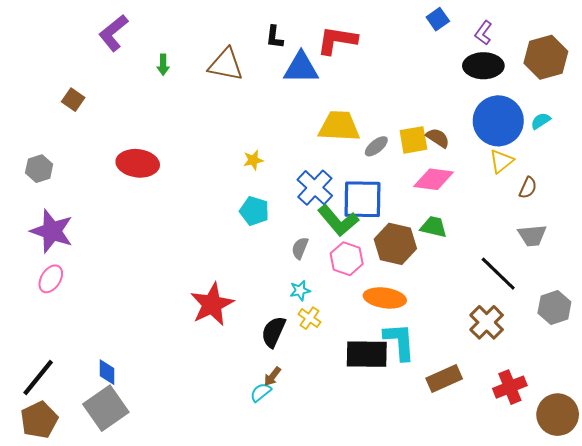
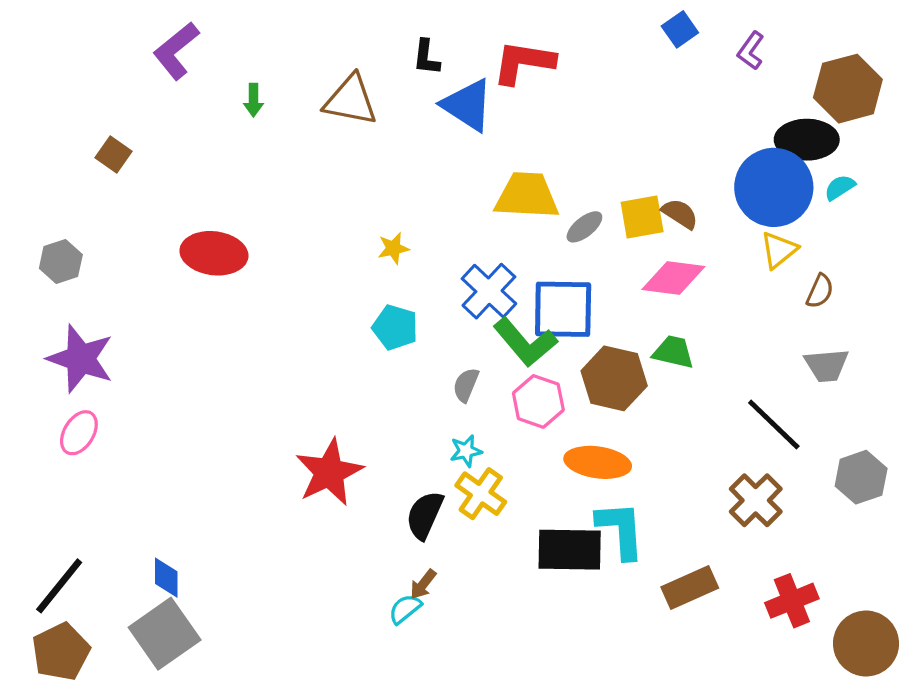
black ellipse: (483, 66) -> (807, 140), moved
blue triangle: (301, 68) -> (468, 105), turned 33
yellow cross: (309, 318) -> (481, 494), size x1.4

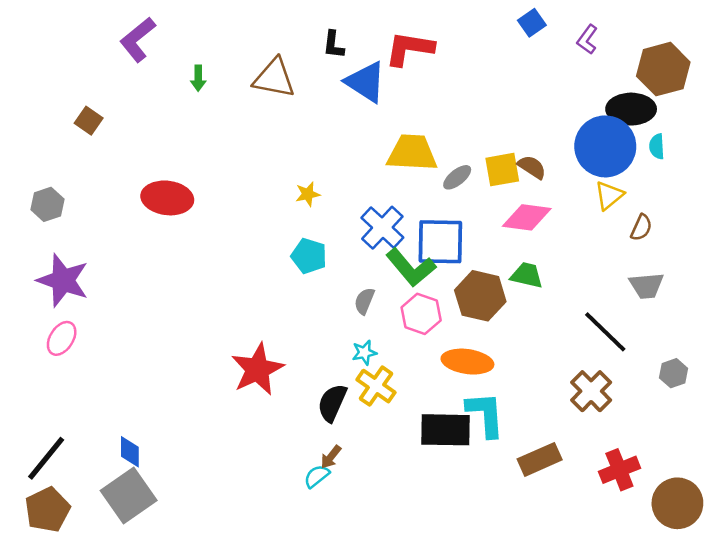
cyan semicircle: (840, 187) -> (657, 146), turned -60
gray hexagon: (861, 477) -> (674, 373), size x0.7

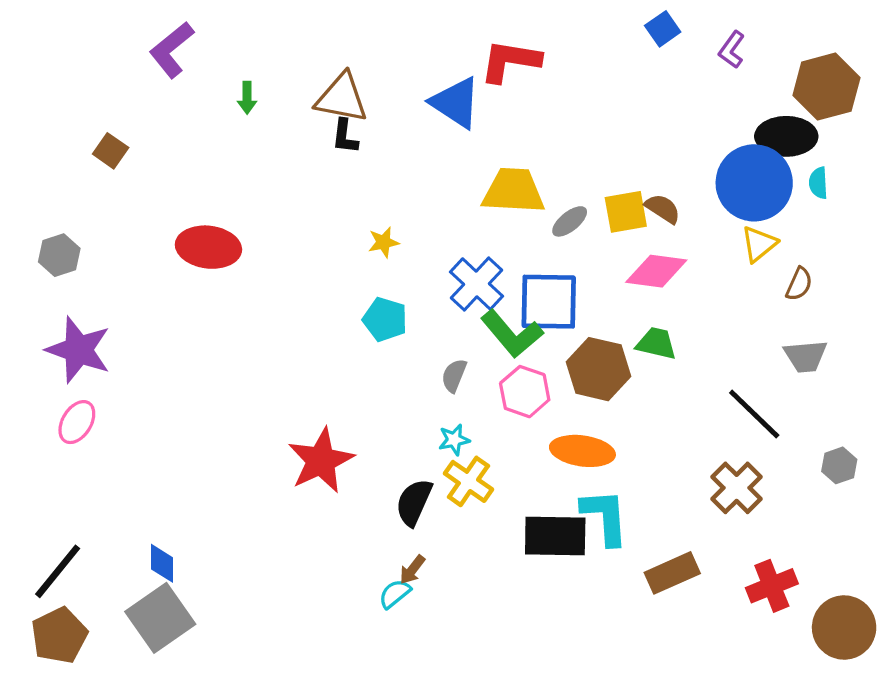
black L-shape: (333, 45) -> (345, 136), moved

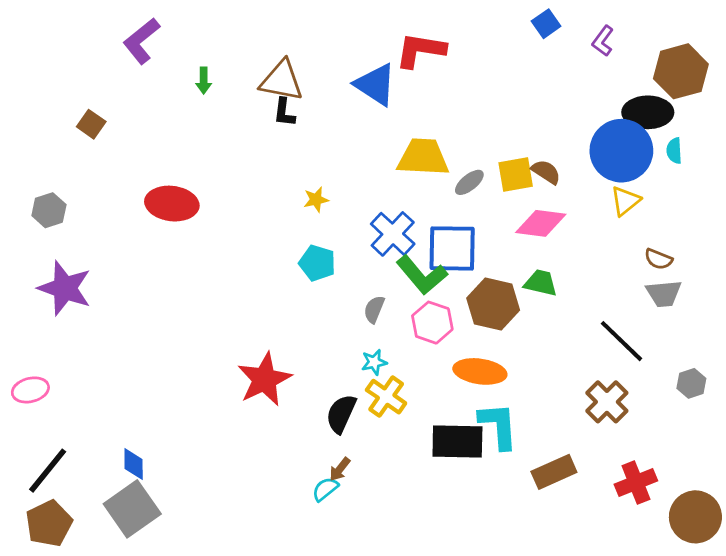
brown semicircle: (799, 284) -> (658, 259), moved, turned 88
pink ellipse: (77, 422) -> (30, 390), moved, turned 44

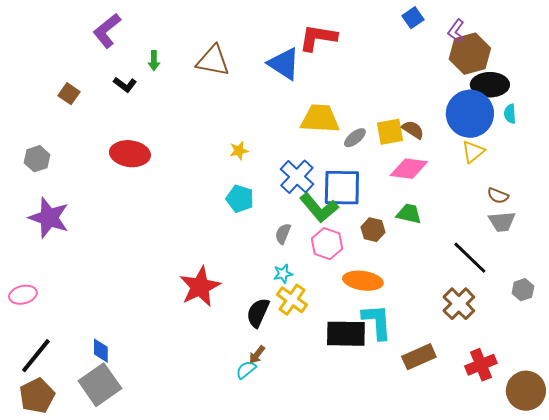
brown hexagon: (681, 71) -> (470, 54), moved
black L-shape: (284, 112) -> (125, 85), moved, turned -60
brown hexagon: (493, 304) -> (373, 230), size x0.6

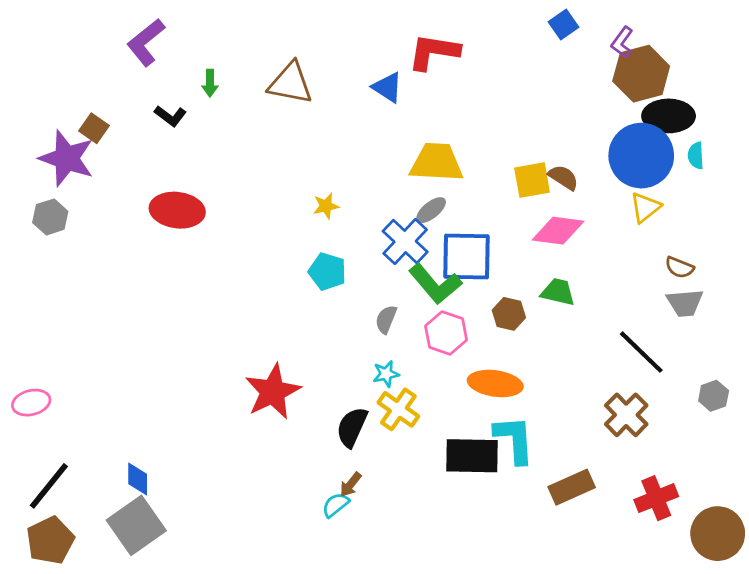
blue triangle: (284, 64) -> (387, 87), size x0.7
gray ellipse: (355, 138) -> (431, 210), moved
purple star: (49, 218) -> (67, 158), moved

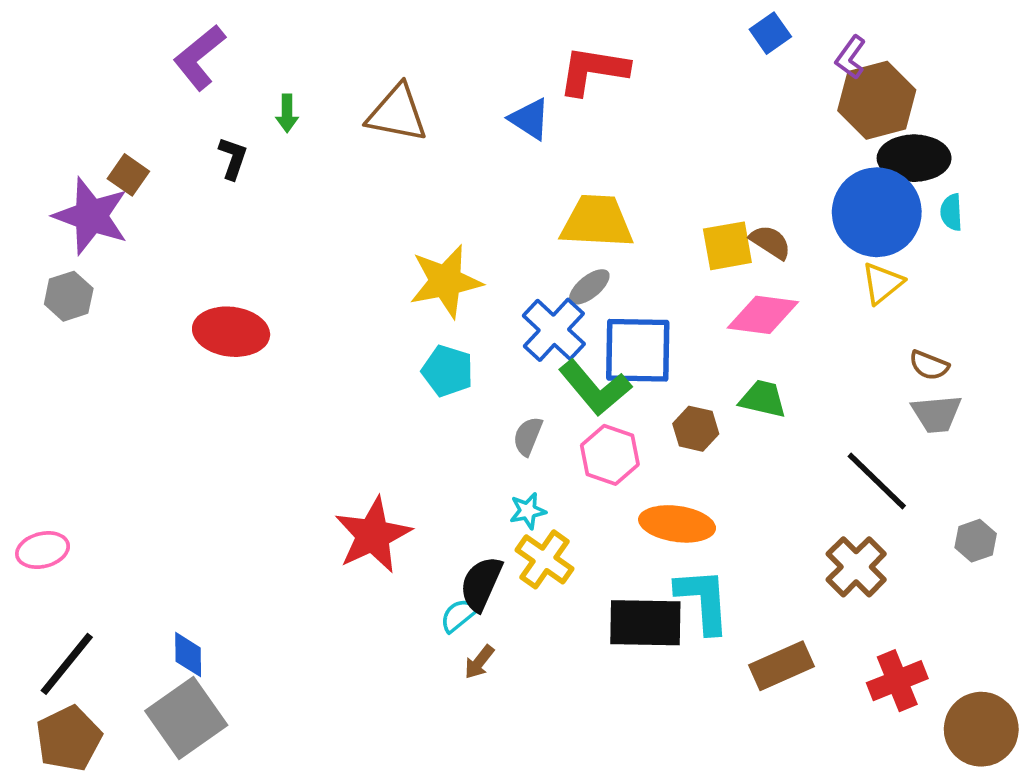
black L-shape: (170, 116) -> (233, 158), turned -108
yellow star: (326, 206) -> (446, 281), size x2.0
red ellipse: (177, 210) -> (231, 332), moved
cyan semicircle: (336, 505) -> (459, 615), moved

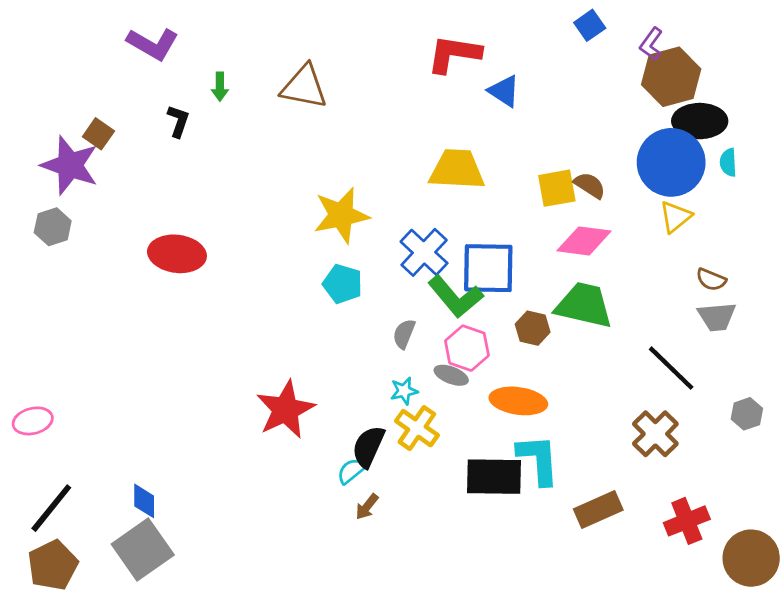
purple L-shape: (199, 57) -> (153, 44), turned -111
blue triangle: (530, 119) -> (504, 91), moved
gray ellipse: (589, 287) -> (451, 375), moved, turned 60
green trapezoid: (763, 399) -> (584, 305), size x1.6

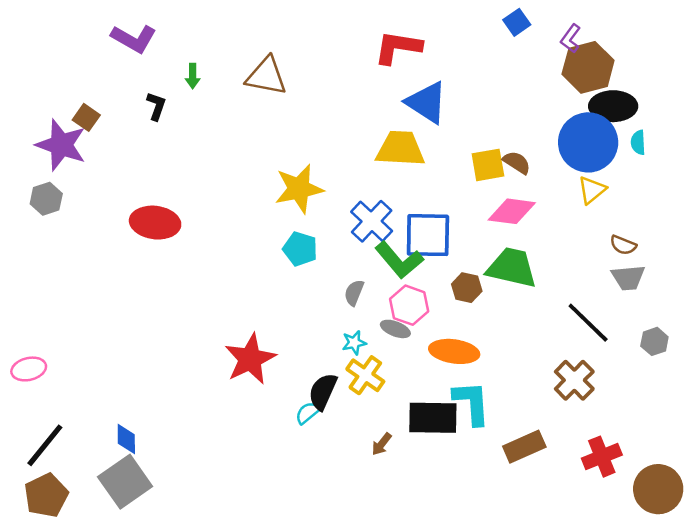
blue triangle: (504, 91) -> (427, 102), moved, size x1.5
gray hexagon: (747, 414) -> (654, 341), moved
brown arrow: (367, 507) -> (382, 444), moved

